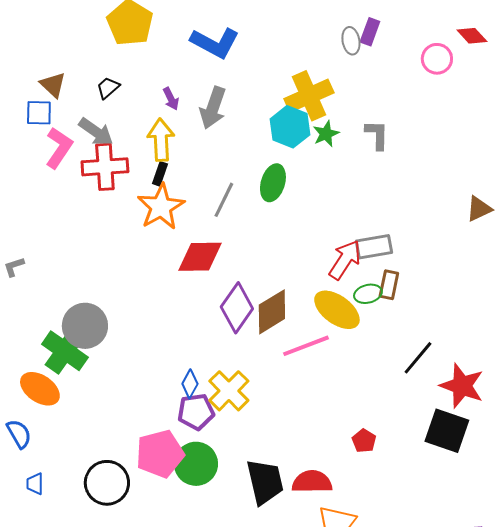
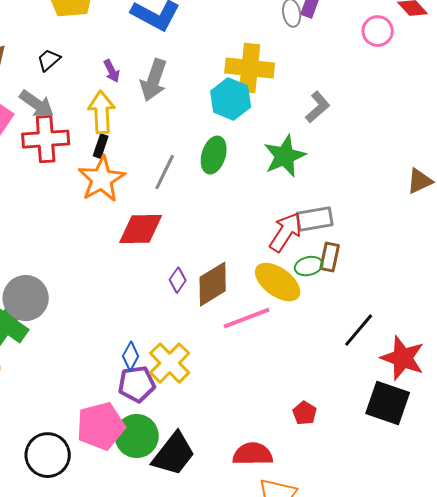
yellow cross: (309, 96) -> (250, 68), turned 30
green star: (326, 134) -> (285, 156), moved, size x1.6
gray L-shape: (377, 135) -> (318, 107), turned 48
purple diamond: (237, 308) -> (178, 280), size x0.5
black trapezoid: (265, 482) -> (174, 454), moved, turned 51

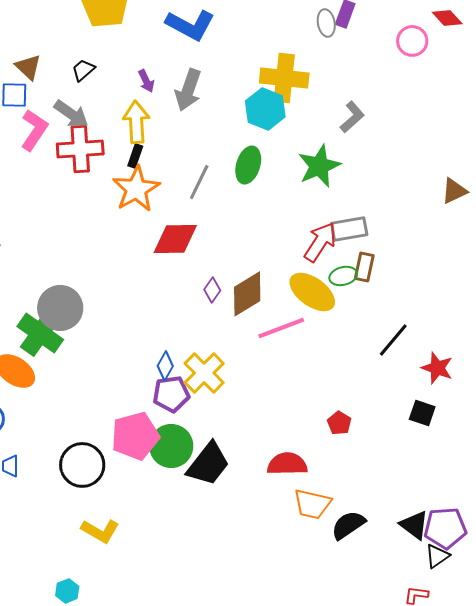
red star: (403, 358) -> (437, 368), size x0.7
black square: (388, 403) -> (422, 413), size x0.6

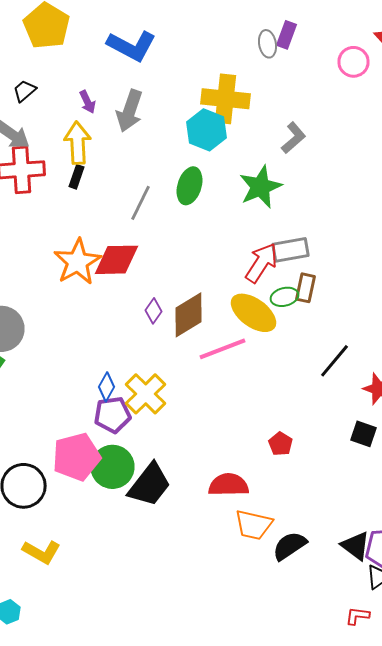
orange star: (136, 189) -> (78, 262), moved

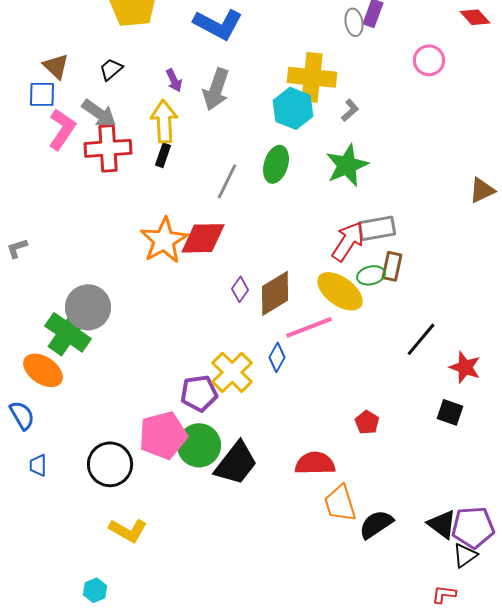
pink circle: (354, 62) -> (429, 60), moved
gray L-shape: (294, 138) -> (350, 110), moved, size x0.7
blue diamond: (106, 387) -> (277, 357), moved
orange trapezoid: (254, 525) -> (340, 503), turned 60

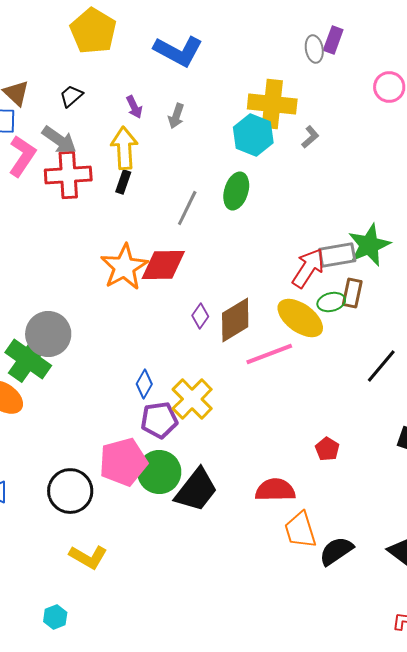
gray arrow: (216, 89) -> (176, 116), size x0.6
green star: (347, 165) -> (369, 245), moved
blue diamond: (277, 357) -> (144, 384), moved

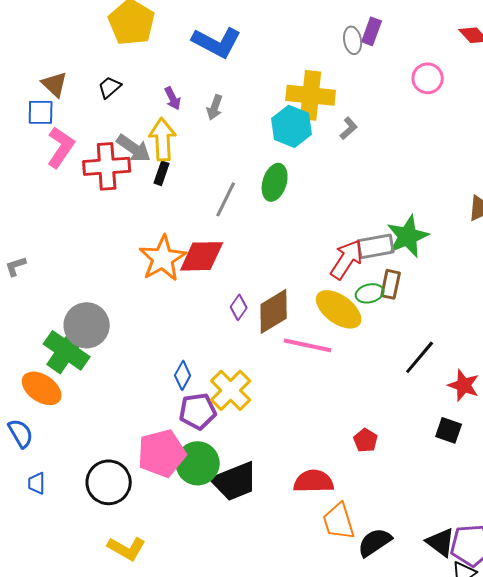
gray arrow: (59, 140) -> (134, 148), moved
pink line: (269, 354) -> (308, 345), turned 33
black trapezoid: (196, 490) -> (235, 481), turned 30

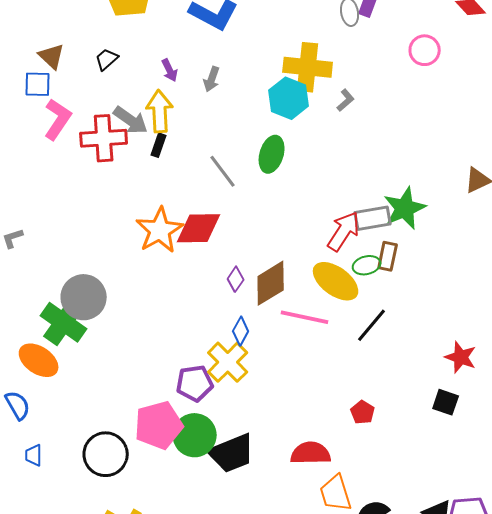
gray line: (226, 199) -> (223, 171), turned -63
black line: (420, 357) -> (372, 325), moved
blue diamond: (183, 375) -> (241, 331), moved

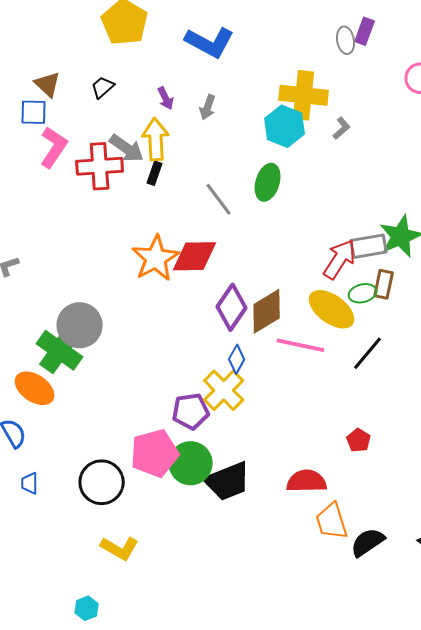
purple diamond: (236, 279) -> (232, 307), size x1.8

